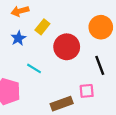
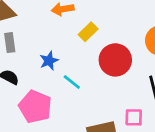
blue star: (18, 38) -> (49, 61), moved

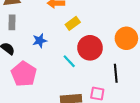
cyan line: (72, 82) -> (69, 61), moved

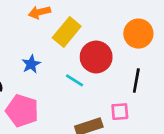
yellow rectangle: (73, 23) -> (67, 32), size x1.5
black line: (116, 73) -> (136, 81), turned 30

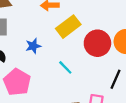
red circle: (96, 57) -> (97, 43), moved

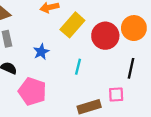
cyan line: (65, 67) -> (78, 67), turned 70

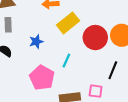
pink pentagon: (32, 91) -> (42, 78), moved

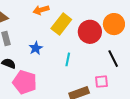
black line: (113, 70) -> (113, 59), turned -36
pink pentagon: (42, 78) -> (25, 82), moved

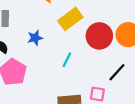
black line: (113, 59) -> (117, 72), turned 54

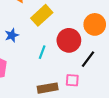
red circle: (99, 36) -> (69, 40), moved

